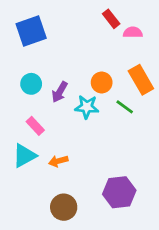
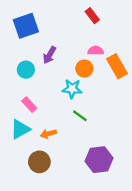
pink semicircle: (133, 32) -> (96, 50), moved
purple arrow: (60, 92) -> (49, 55), moved
green line: (125, 107) -> (80, 116), moved
brown circle: (64, 207) -> (39, 162), moved

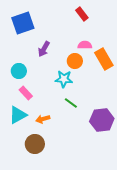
cyan circle: (26, 70) -> (19, 71), moved
purple hexagon: (99, 160) -> (102, 120), moved

